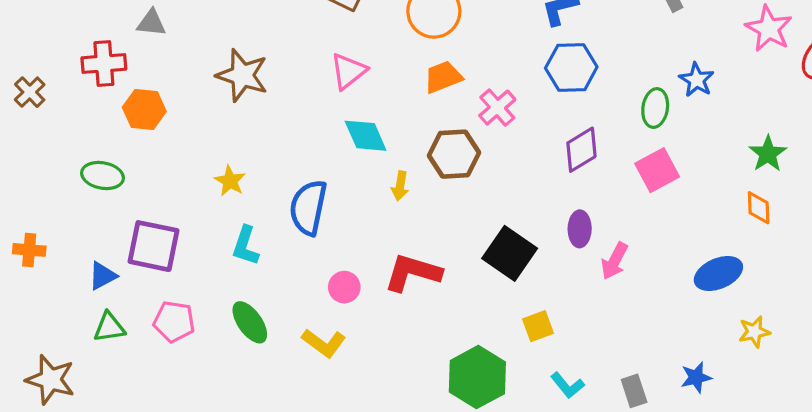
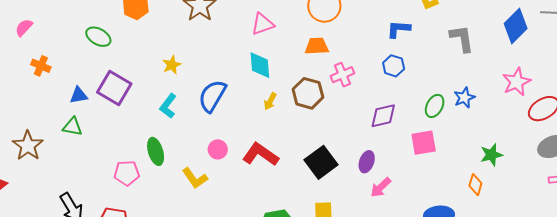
blue hexagon: (571, 68) -> (394, 66), size x0.7
pink pentagon: (174, 322) -> (127, 173), moved, turned -30

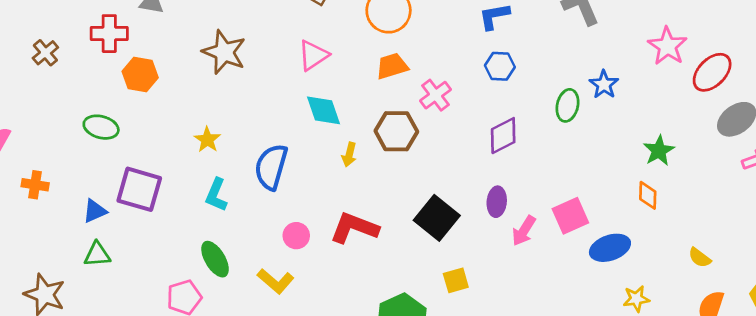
pink square: (424, 143) -> (570, 216), moved

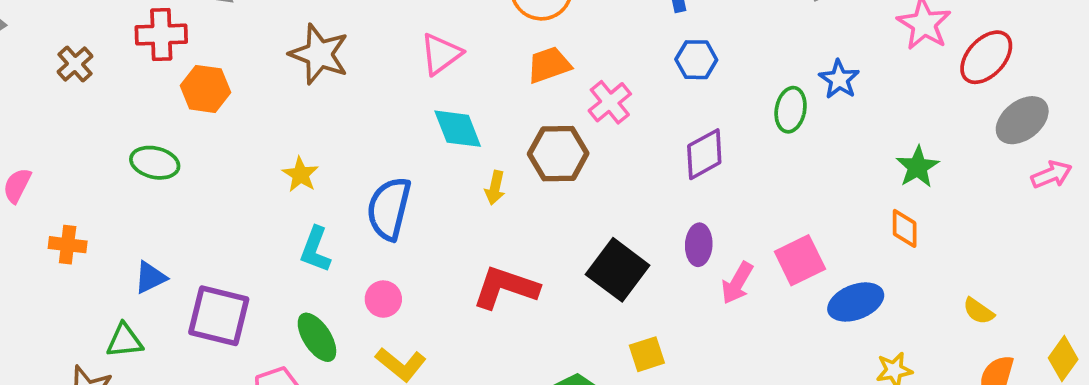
purple square: (139, 189) -> (219, 316), moved
pink circle: (296, 236) -> (383, 299), moved
green triangle: (97, 254) -> (124, 341), moved

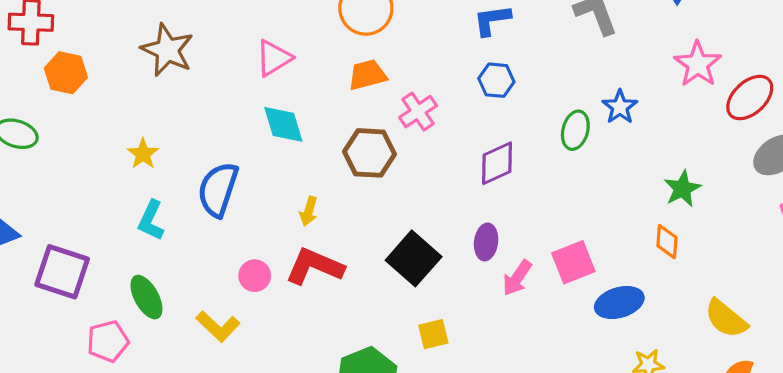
yellow arrow: (495, 188) -> (309, 211), moved
pink circle: (383, 299) -> (255, 276), moved
yellow semicircle: (979, 311) -> (726, 319), size x1.6

